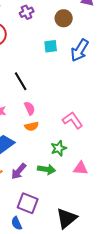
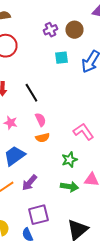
purple cross: (27, 12) -> (50, 30), moved
green arrow: (47, 169) -> (69, 187), moved
purple square: (28, 203) -> (38, 215), turned -35

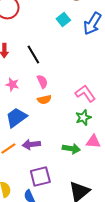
cyan square: (61, 58) -> (63, 20), turned -32
green star: (69, 160) -> (83, 118), moved
purple arrow: (29, 183) -> (31, 145), turned 42

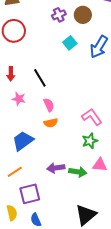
pink star: (12, 85) -> (19, 99), moved
purple arrow: (31, 145) -> (56, 168), moved
purple square: (40, 177) -> (30, 194), moved

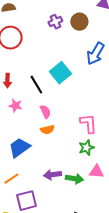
cyan square: (70, 43) -> (60, 73), moved, size x1.5
pink L-shape: (92, 117) -> (88, 124), turned 30

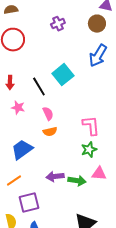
brown circle: (79, 22) -> (97, 24), moved

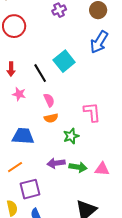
blue trapezoid: (22, 150) -> (23, 136), turned 40
green star: (89, 150) -> (71, 136), moved
pink triangle: (99, 174) -> (102, 169), moved

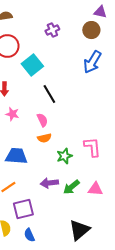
cyan square: (64, 61) -> (32, 65), moved
black line: (40, 73) -> (49, 94), moved
pink L-shape: (92, 112) -> (92, 147), moved
green arrow: (78, 167) -> (71, 187), turned 132

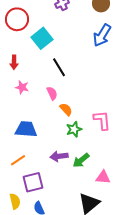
orange semicircle: (44, 138) -> (66, 109), moved, turned -120
pink triangle: (95, 189) -> (103, 177), moved

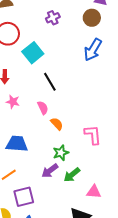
green star: (74, 129) -> (61, 153), moved
purple arrow: (59, 156) -> (50, 171), turned -30

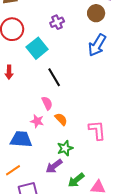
purple cross: (53, 18) -> (57, 22), moved
pink star: (13, 102) -> (37, 121), moved
green arrow: (72, 175) -> (76, 180), moved

